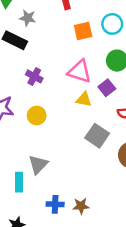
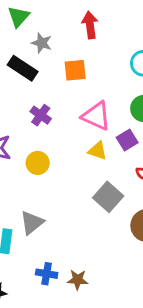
orange square: (83, 31) -> (75, 70), moved

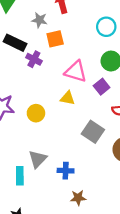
gray star: (42, 43) -> (39, 20), moved
purple cross: (41, 115) -> (34, 59), moved
yellow triangle: (98, 151) -> (68, 98), moved
blue cross: (47, 274) -> (66, 171), moved

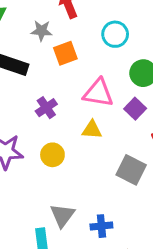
cyan circle: (106, 27) -> (115, 34), moved
purple cross: (34, 59) -> (46, 108), moved, turned 35

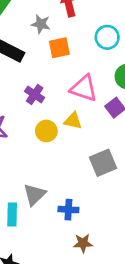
purple cross: (46, 108) -> (35, 95), turned -30
yellow circle: (52, 155) -> (46, 131), moved
gray square: (131, 170) -> (103, 163), turned 32

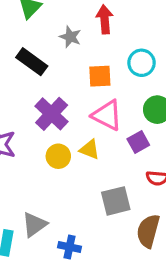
orange square: (59, 48) -> (100, 76), moved
purple cross: (35, 95) -> (52, 114), size x1.5

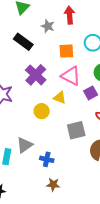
yellow circle: (58, 156) -> (42, 111), moved

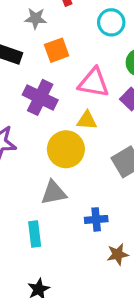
orange square: (66, 51) -> (57, 50), moved
yellow circle: (42, 111) -> (66, 149), size x1.5
gray triangle: (25, 145) -> (54, 193), moved, turned 42

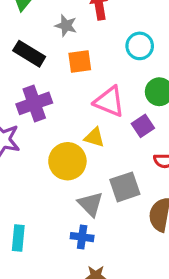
purple cross: (40, 97) -> (34, 103), moved, turned 32
gray triangle: (54, 193) -> (90, 204), moved, turned 44

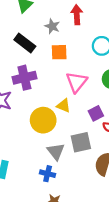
pink triangle: (109, 102) -> (77, 82), turned 40
purple square: (143, 126) -> (96, 113), moved

